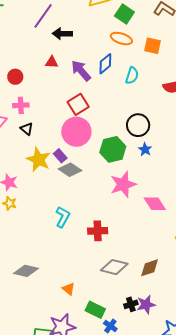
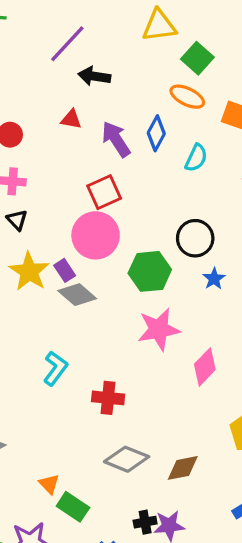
blue diamond: (105, 64) -> (156, 133), turned -30
blue star: (145, 149) -> (214, 279), moved
pink diamond: (155, 204) -> (205, 367), turned 70
green rectangle: (95, 310) -> (73, 507), moved

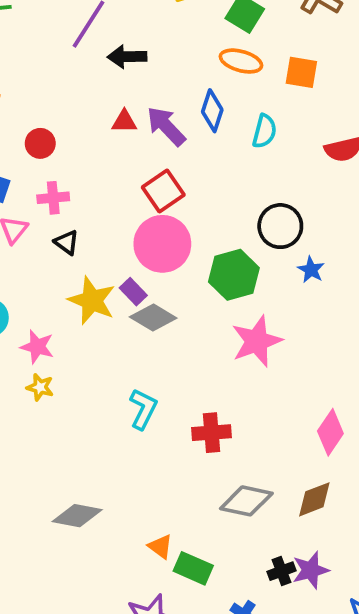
red triangle: (71, 119) -> (124, 121), moved
pink diamond: (205, 367) -> (330, 432), moved

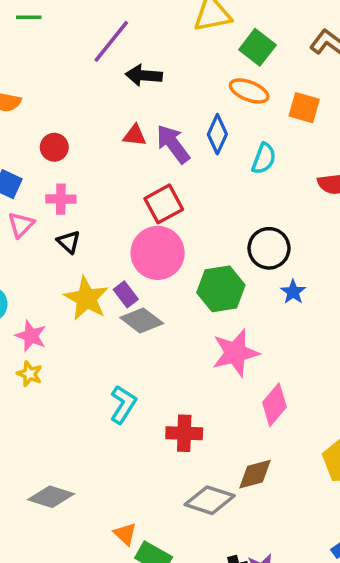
pink diamond: (330, 432) -> (274, 405), moved
brown diamond: (314, 499) -> (255, 474), moved

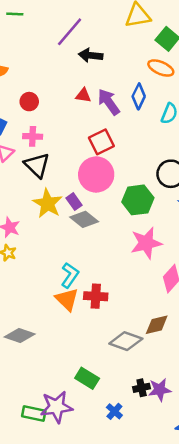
black triangle: (69, 242) -> (37, 165), size x1.6
red cross: (184, 433) -> (96, 296), moved
orange triangle: (125, 534) -> (67, 299), moved, size x1.5

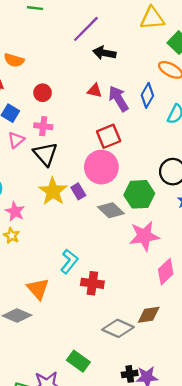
gray diamond: (84, 219) -> (111, 210), moved
orange triangle: (67, 299) -> (38, 289), moved

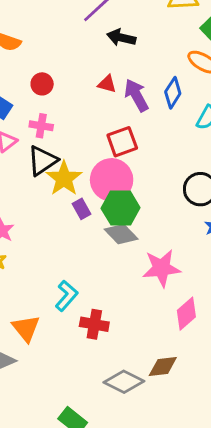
black triangle: (45, 154) -> (42, 161), turned 35
yellow star: (53, 191) -> (64, 178), moved
green hexagon: (139, 194) -> (121, 208), moved

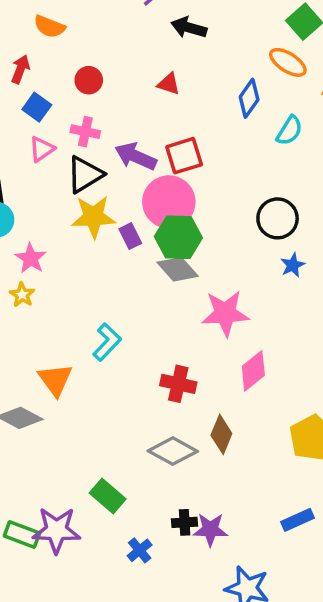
purple arrow: (136, 95) -> (136, 156), moved, turned -40
yellow star: (64, 178) -> (93, 217), moved, turned 30
red cross: (94, 324) -> (178, 384), moved
brown diamond: (163, 366) -> (221, 434), turned -64

